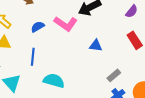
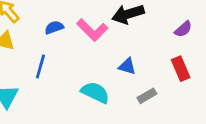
gray rectangle: (114, 75) -> (147, 96), moved
cyan semicircle: (54, 81) -> (95, 92), moved

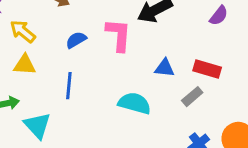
pink L-shape: (92, 30) -> (119, 35), turned -120
red rectangle: (181, 69) -> (207, 69), moved, turned -40

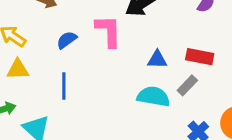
cyan semicircle: (134, 103) -> (153, 97), moved

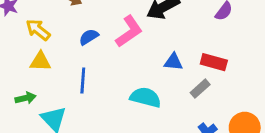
pink L-shape: (108, 31) -> (129, 31), turned 52
cyan semicircle: (153, 97) -> (145, 97), moved

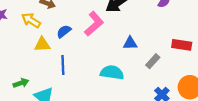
yellow arrow: (38, 30) -> (31, 20), moved
yellow triangle: (40, 61) -> (42, 44), moved
red rectangle: (214, 62) -> (182, 45), moved

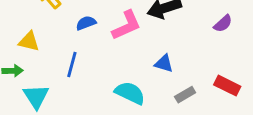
yellow triangle: (42, 44) -> (29, 41), moved

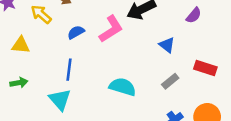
yellow triangle: (29, 41) -> (21, 45), moved
blue triangle: (164, 63) -> (167, 45), moved, turned 30
cyan triangle: (36, 96) -> (60, 100), moved

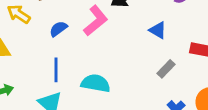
cyan semicircle: (123, 87) -> (96, 83), moved

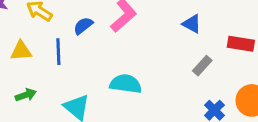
blue line: (56, 70) -> (58, 52), moved

